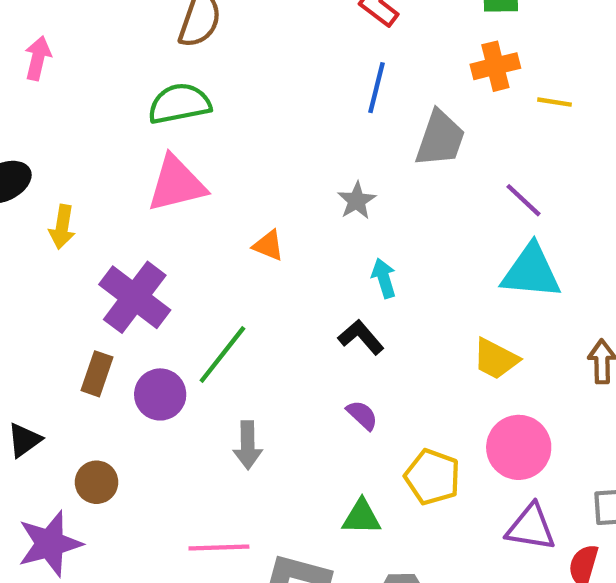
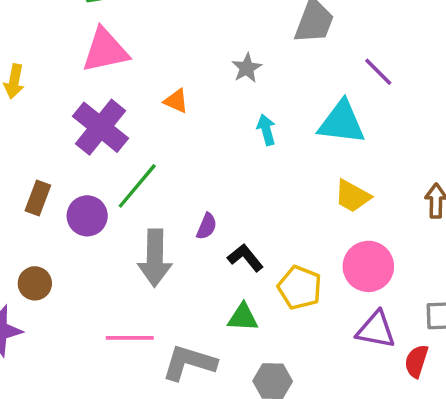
cyan triangle: (531, 272) -> (342, 122), moved
purple cross: (135, 297) -> (101, 127), moved
black L-shape: (361, 337) -> (245, 258), moved
purple semicircle: (362, 415) -> (207, 226), moved, turned 68
gray arrow: (248, 445) -> (155, 258), size x1.5

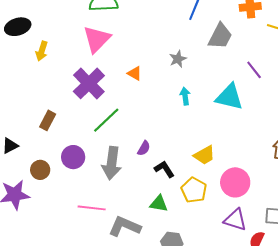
pink triangle: (105, 50) -> (97, 39), turned -40
yellow trapezoid: (352, 196) -> (204, 155), moved, turned -65
purple circle: (87, 216) -> (73, 157), moved

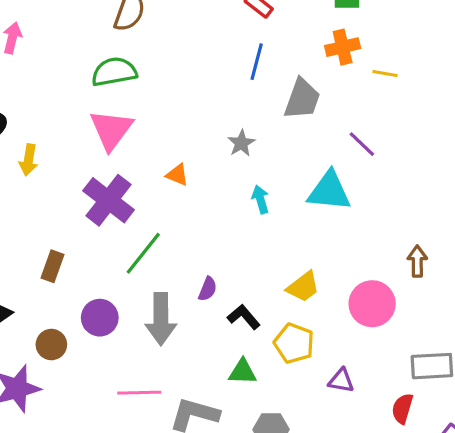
pink circle: (235, 182) -> (372, 304), moved
purple triangle: (235, 220) -> (341, 381), moved, size x0.7

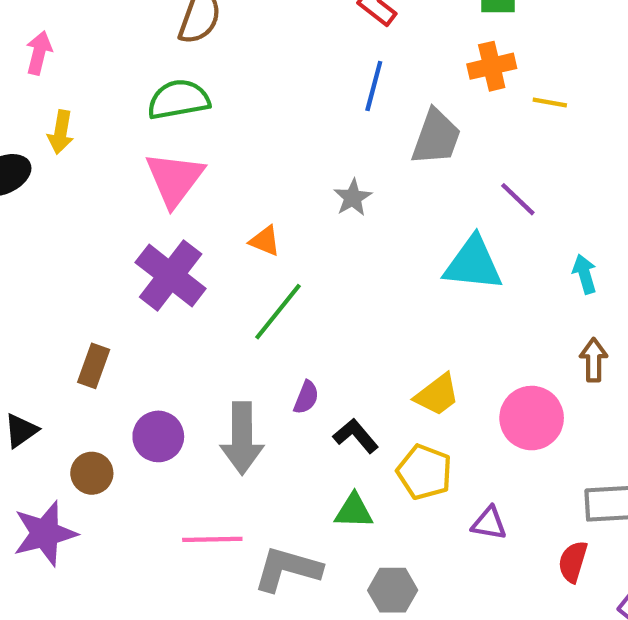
yellow arrow: (28, 160) -> (61, 132), moved
cyan arrow: (260, 199) -> (585, 274), moved
green line: (143, 253) -> (278, 312), moved

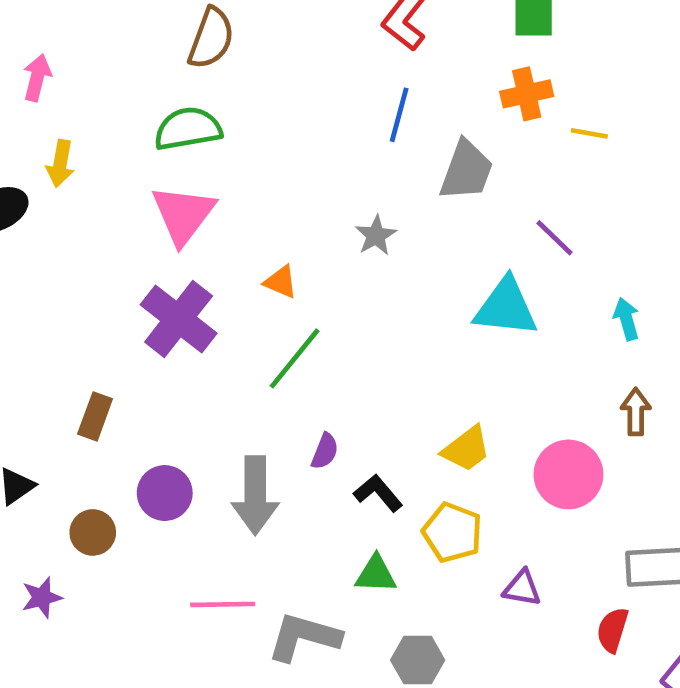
purple star: (45, 533) -> (42, 597), size x0.6

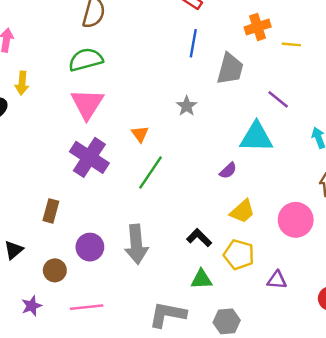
orange triangle: (281, 282) -> (140, 134), turned 36
purple semicircle: (325, 451) -> (228, 171), moved, turned 30
pink line: (223, 604) -> (87, 307), moved

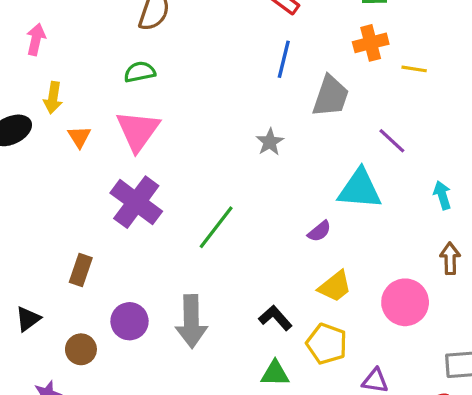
green semicircle: (86, 60) -> (140, 72), size x0.7
orange triangle: (140, 134) -> (79, 137), moved

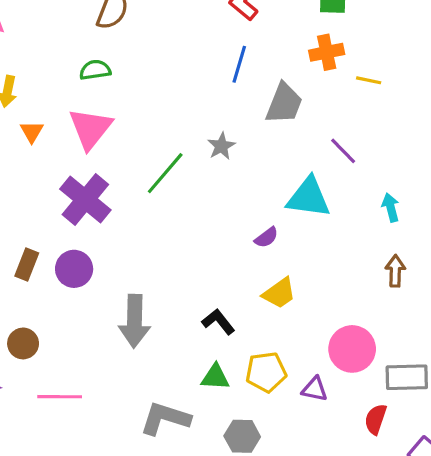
green line: (216, 227) -> (165, 173), moved
pink circle: (405, 302) -> (352, 349), moved
purple circle: (129, 321) -> (74, 269), moved
yellow pentagon: (327, 344) -> (266, 372), moved, turned -30

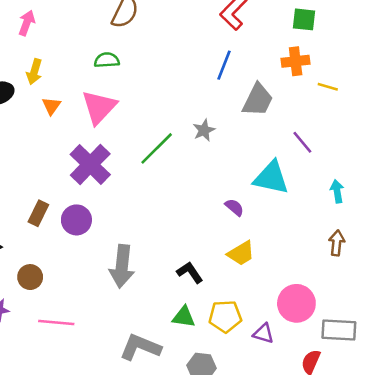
purple semicircle: (266, 237) -> (234, 207), turned -108

